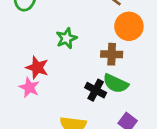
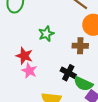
green semicircle: (116, 83) -> (83, 84), moved
pink star: (29, 87) -> (29, 71), moved

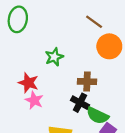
brown cross: (80, 46) -> (87, 82), moved

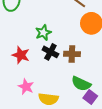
pink star: (34, 100) -> (26, 87), moved
black cross: (80, 103) -> (50, 52), moved

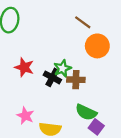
green star: (43, 33) -> (62, 68), moved
red star: (21, 55) -> (24, 67), moved

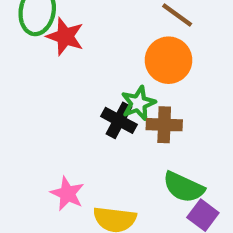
orange circle: (97, 46) -> (168, 60), moved
red star: (24, 67) -> (65, 36), moved

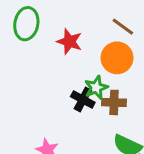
red star: (65, 36) -> (69, 42), moved

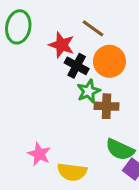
brown line: (123, 27) -> (93, 28), moved
black cross: (83, 99) -> (77, 66), moved

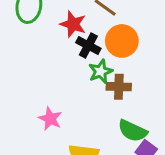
pink star: (39, 154) -> (50, 119), moved

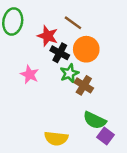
brown cross: (119, 87) -> (84, 85), turned 30
pink star: (50, 119) -> (30, 75), moved

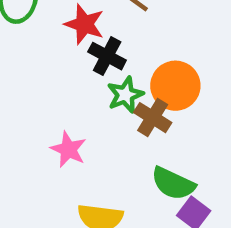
orange circle: (86, 49) -> (175, 86), moved
pink star: (30, 75) -> (68, 149), moved

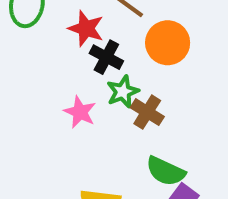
orange circle: (175, 86) -> (168, 43), moved
pink star: (68, 149) -> (80, 112), moved

